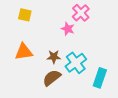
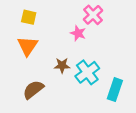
orange triangle: (24, 52) -> (28, 46), moved, turned -48
brown semicircle: (52, 78) -> (33, 90), moved

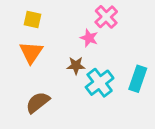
brown star: (62, 65) -> (76, 66), moved
cyan rectangle: (115, 90) -> (138, 79), moved

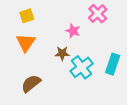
pink cross: (106, 17) -> (98, 14), moved
yellow square: (32, 19) -> (27, 16), turned -32

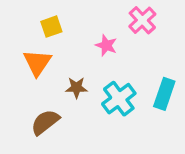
yellow square: (27, 16) -> (51, 27), moved
brown star: (62, 53) -> (76, 88), moved

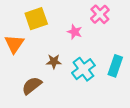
yellow square: (51, 27) -> (36, 19), size x1.5
orange triangle: (37, 63) -> (14, 44), moved

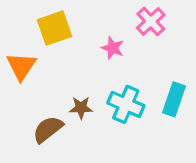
brown star: (54, 61) -> (81, 108), moved
cyan cross: (83, 69) -> (126, 104), turned -30

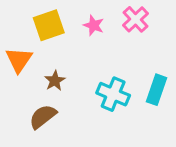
pink star: (113, 48) -> (94, 25), moved
brown star: (81, 108) -> (55, 81), moved, turned -30

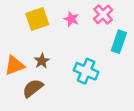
orange triangle: (19, 60) -> (15, 65), moved, turned 35
cyan rectangle: (156, 90) -> (119, 42), moved

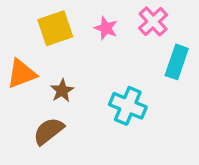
orange triangle: (15, 65) -> (22, 74), moved

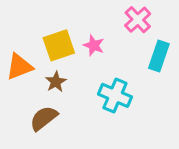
yellow square: (55, 28) -> (59, 45), moved
pink star: (106, 28) -> (94, 45), moved

